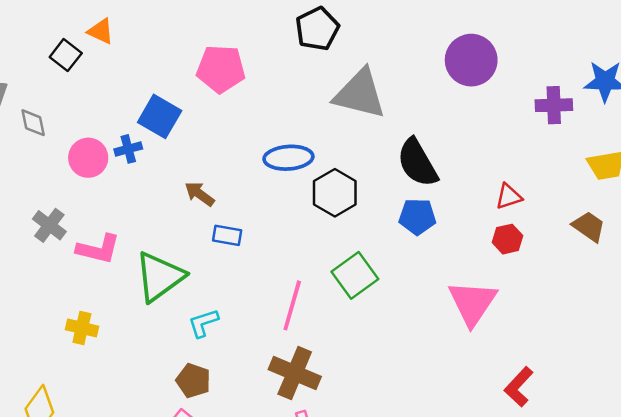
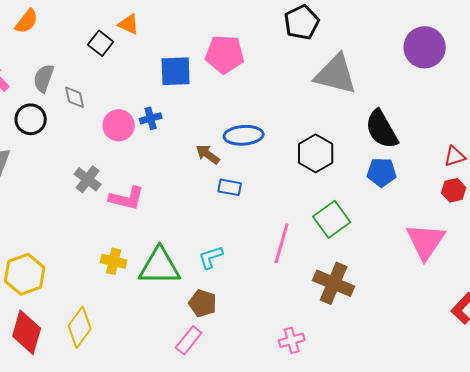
blue square: (160, 116) -> (176, 71), moved, turned -32
blue ellipse: (288, 158) -> (244, 135), moved
green triangle: (160, 277) -> (160, 266), moved, turned 36
brown cross: (295, 373) -> (334, 283), moved

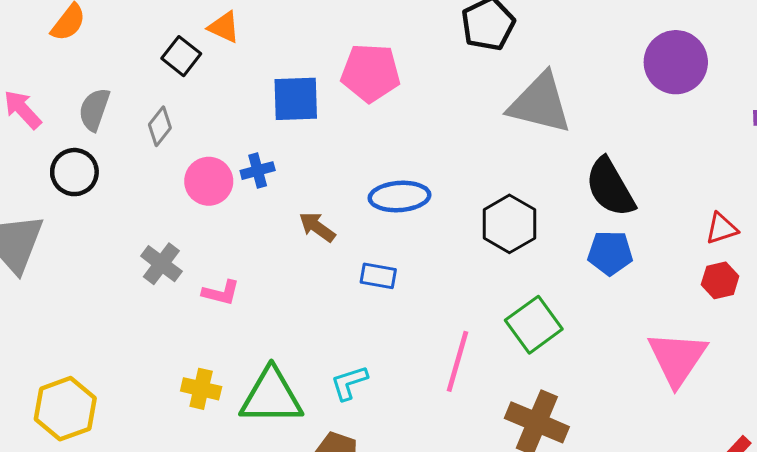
gray diamond: (75, 97) -> (160, 126), moved, turned 50
brown arrow: (208, 154) -> (317, 227), moved
pink L-shape: (127, 198) -> (221, 293), size x0.7

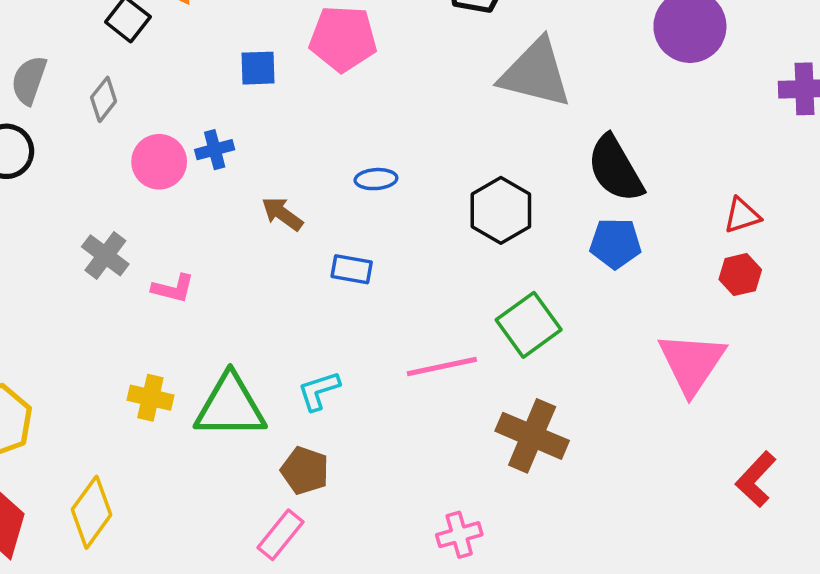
blue square: (296, 99) -> (258, 68), size x0.7
blue ellipse: (400, 196) -> (376, 179), size x0.6
pink line: (458, 361) -> (442, 366), turned 62

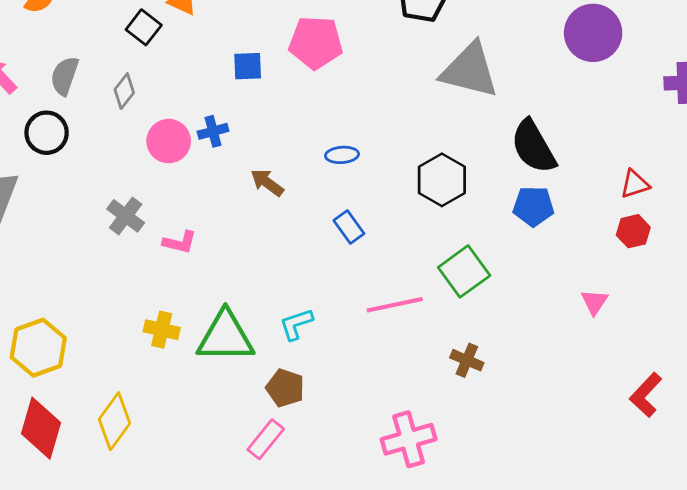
blue rectangle: (352, 269) -> (349, 227), moved, turned 44
pink triangle: (692, 363) -> (594, 302), size x0.5
brown cross: (532, 436) -> (467, 360), size x0.6
pink cross: (459, 535) -> (409, 439), size x1.5

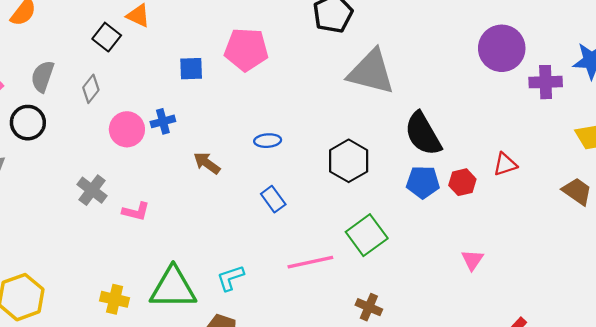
purple circle: (593, 33) -> (502, 48), moved
red hexagon: (633, 231) -> (462, 182), moved
yellow cross: (162, 330) -> (115, 299), moved

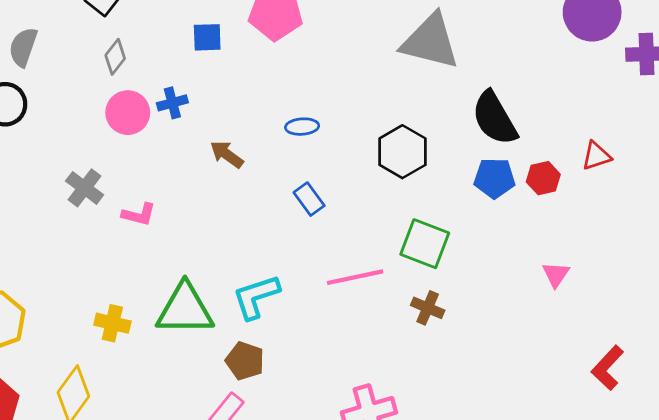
gray diamond: (91, 89) -> (115, 57), moved
green square: (367, 235) -> (425, 244), turned -33
cyan L-shape: (230, 278) -> (256, 297), size x1.4
brown cross: (369, 307) -> (428, 308), moved

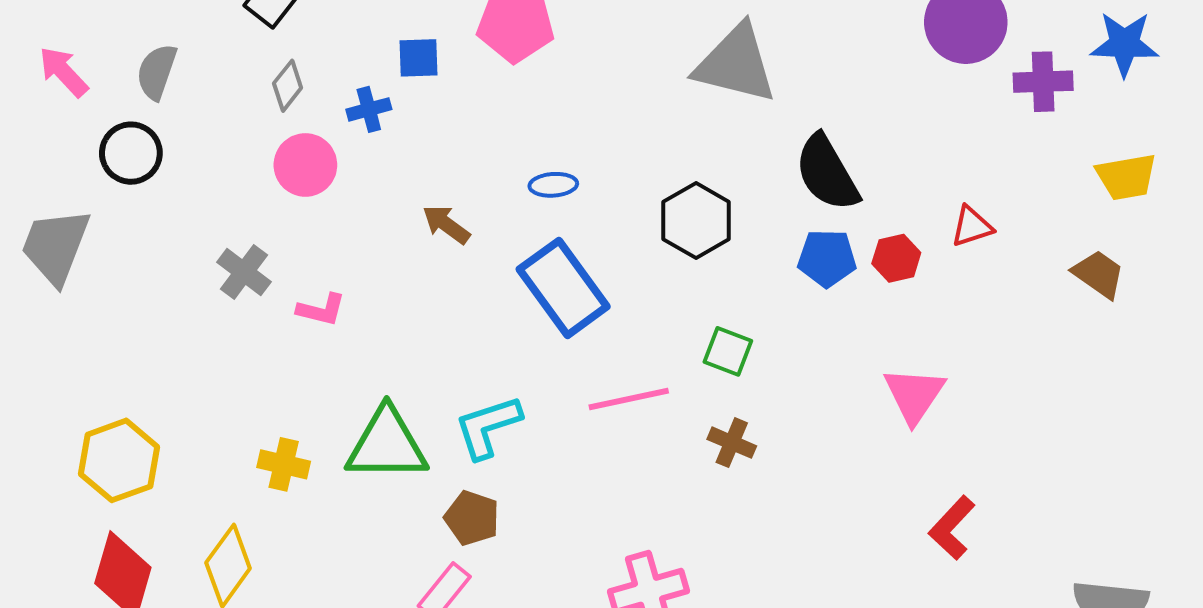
blue cross: (172, 103) -> (369, 109), moved
blue rectangle: (309, 199) -> (563, 288), size x2.0
green square: (425, 244) -> (728, 351), size x0.7
pink triangle: (556, 274) -> (914, 395), size x1.6
red L-shape: (607, 368) -> (952, 528), moved

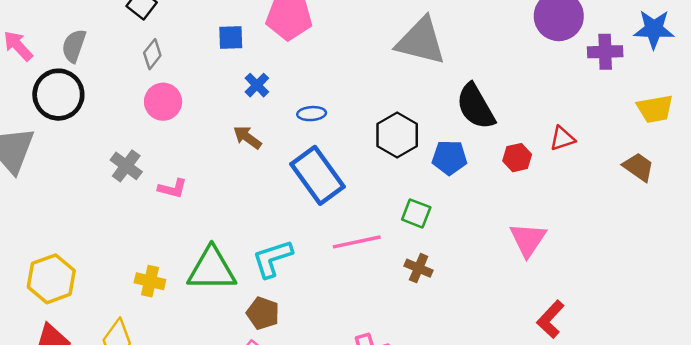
blue cross: (369, 109) -> (257, 85), moved, turned -30
black circle: (131, 153) -> (58, 95), size x1.4
blue pentagon: (827, 258) -> (449, 158), moved

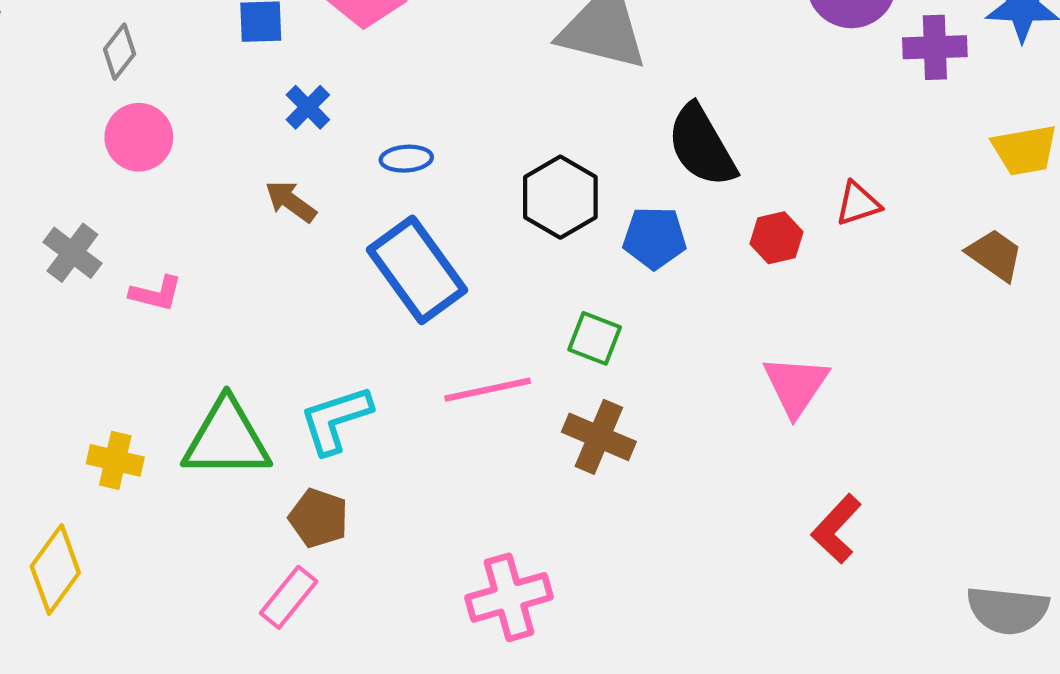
brown cross: (419, 268) -> (599, 437), size x1.4

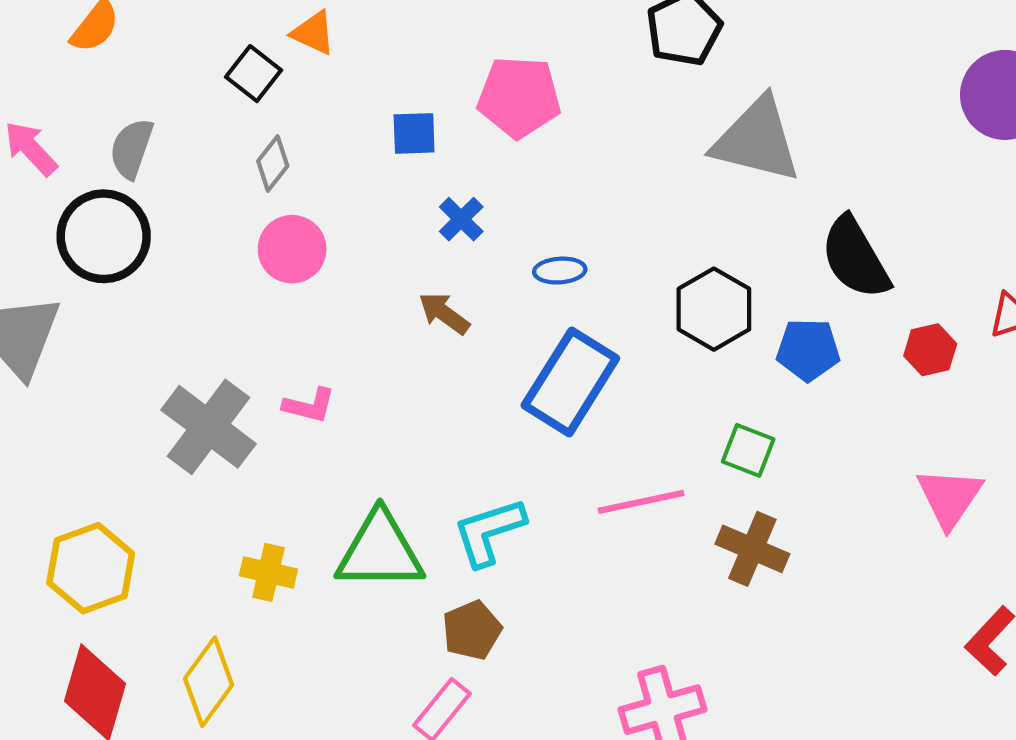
gray cross: (72, 253) -> (209, 427), moved, size x1.6
blue rectangle: (417, 270) -> (570, 382), turned 68
brown pentagon: (319, 518) -> (472, 630), turned 30

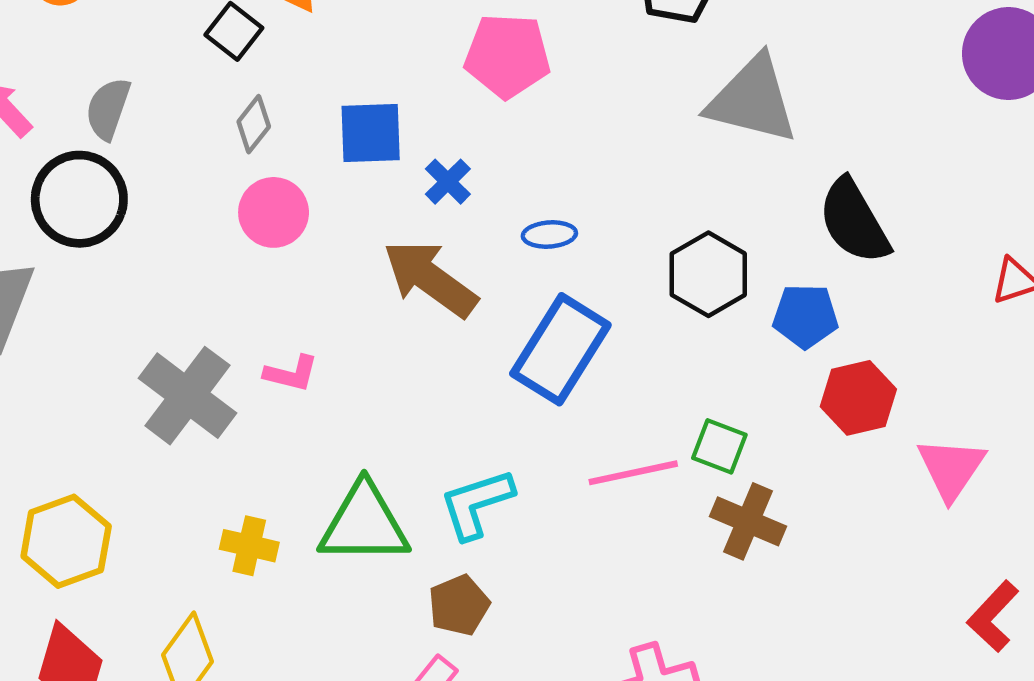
blue square: (414, 133) -> (371, 133), moved, size x1.4
brown arrow: (444, 313) -> (430, 279), size x1.8
red hexagon: (930, 350) -> (858, 398), moved, size x1.4
green square: (748, 450) -> (719, 446), moved

